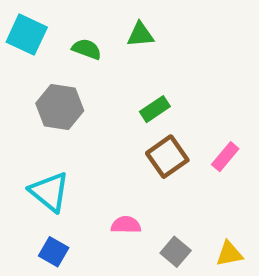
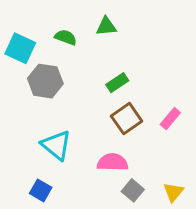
cyan square: (27, 35) -> (20, 48), moved
cyan triangle: (49, 192) -> (56, 145), moved
pink semicircle: (126, 225) -> (112, 162), moved, size x1.4
yellow triangle: (229, 254) -> (173, 192), turned -40

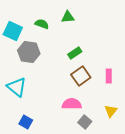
pink rectangle: (170, 119) -> (109, 76), turned -40
cyan triangle: (56, 145) -> (17, 87), moved
yellow triangle: (173, 192) -> (111, 111), moved

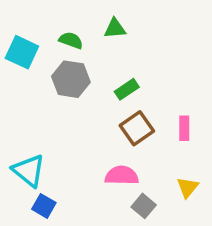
gray hexagon: (29, 52) -> (71, 79), moved
cyan triangle: (17, 87) -> (29, 170), moved

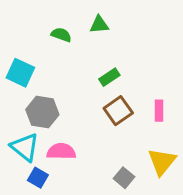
cyan square: (22, 52) -> (20, 73), moved
gray hexagon: (71, 79) -> (42, 112), moved
pink semicircle: (122, 176) -> (61, 151), moved
yellow triangle: (188, 187) -> (162, 162), size x1.5

